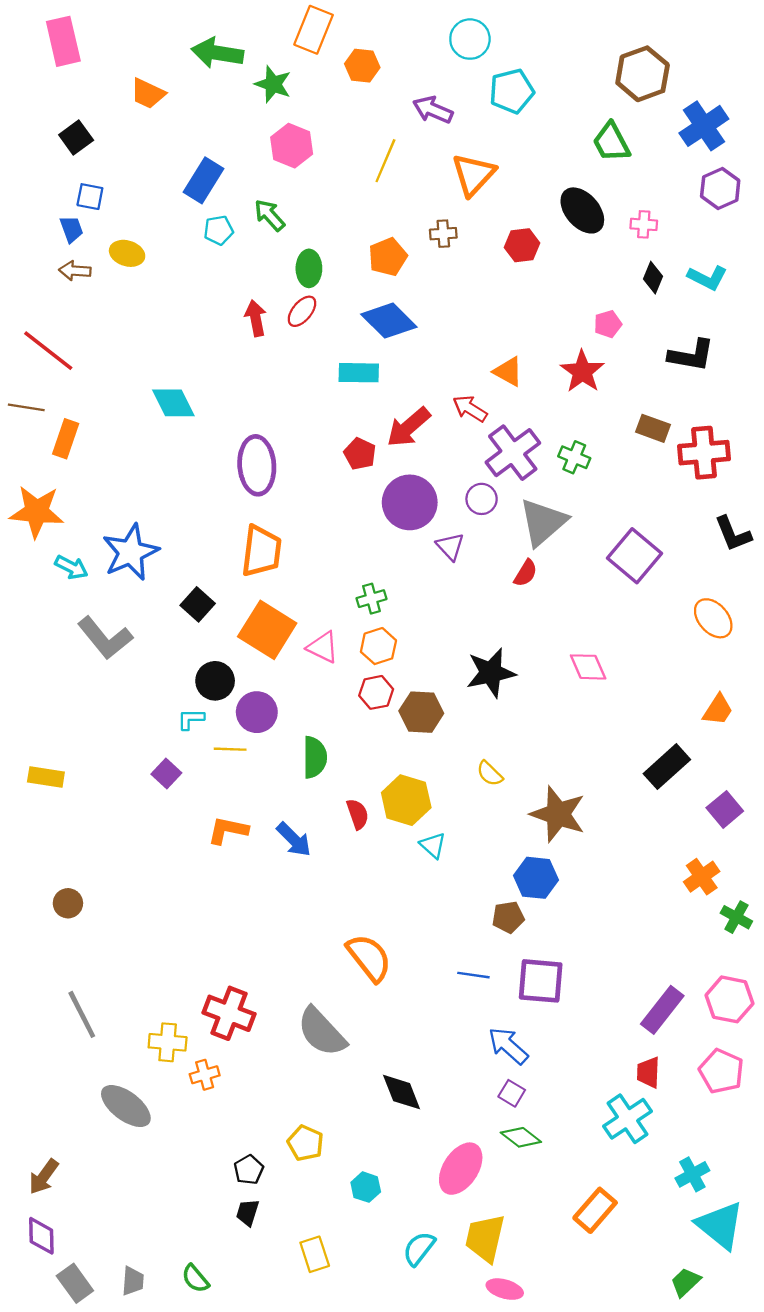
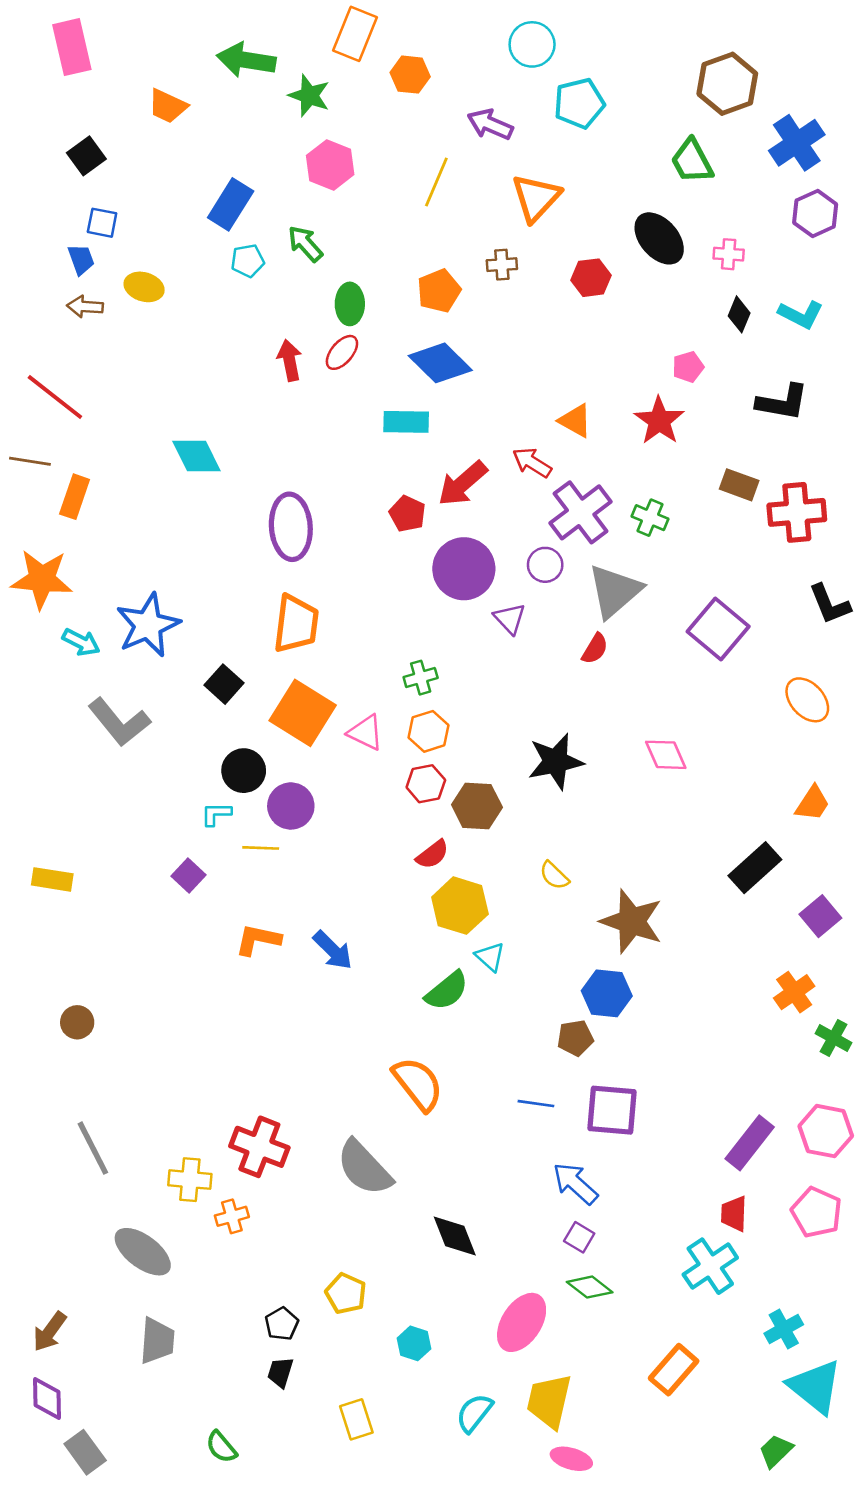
green semicircle: (315, 757) -> (447, 991), moved, turned 51
red semicircle: (358, 814) -> (432, 854), moved, turned 72
gray trapezoid: (133, 1281) -> (157, 1341), moved, size x1.4

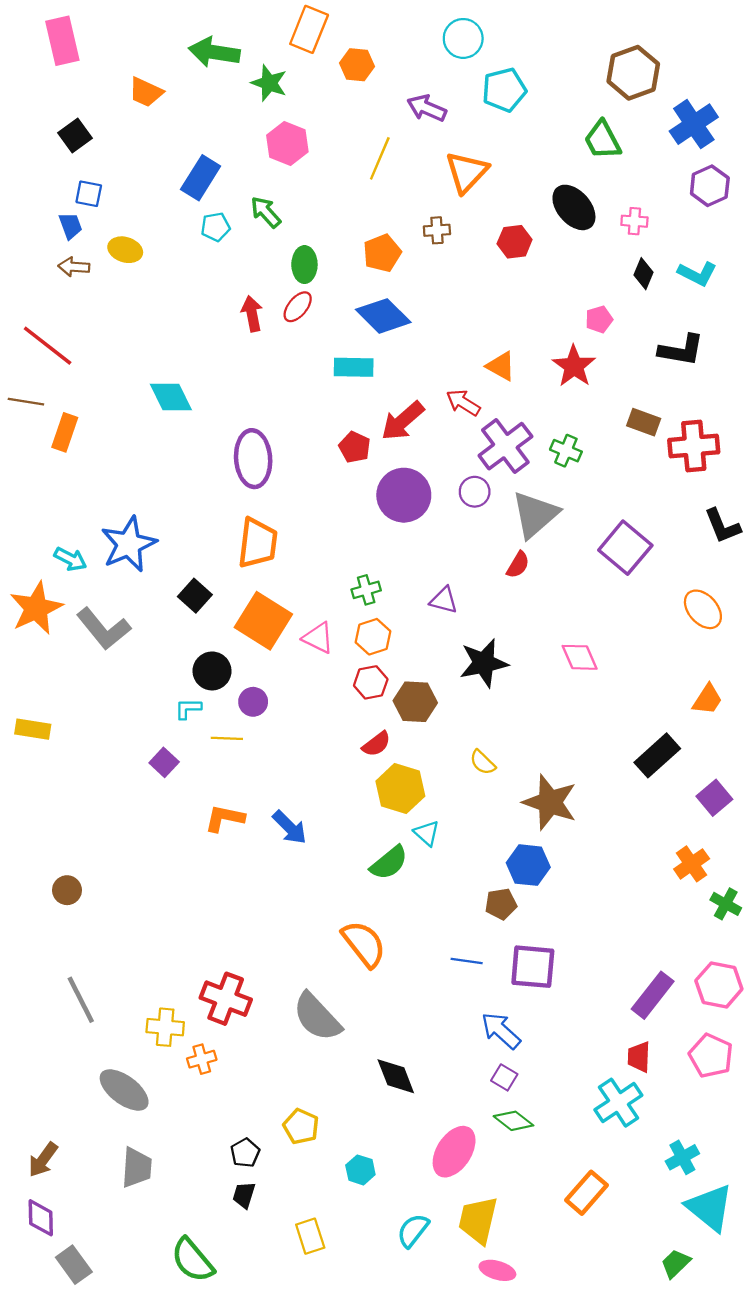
orange star: (42, 579) -> (36, 608), moved, turned -30
purple triangle: (510, 619) -> (444, 600), moved, turned -32
purple circle: (291, 806) -> (253, 702), size x0.7
yellow rectangle: (52, 879) -> (33, 729), moved
green semicircle: (221, 1447) -> (193, 1260), size x1.6

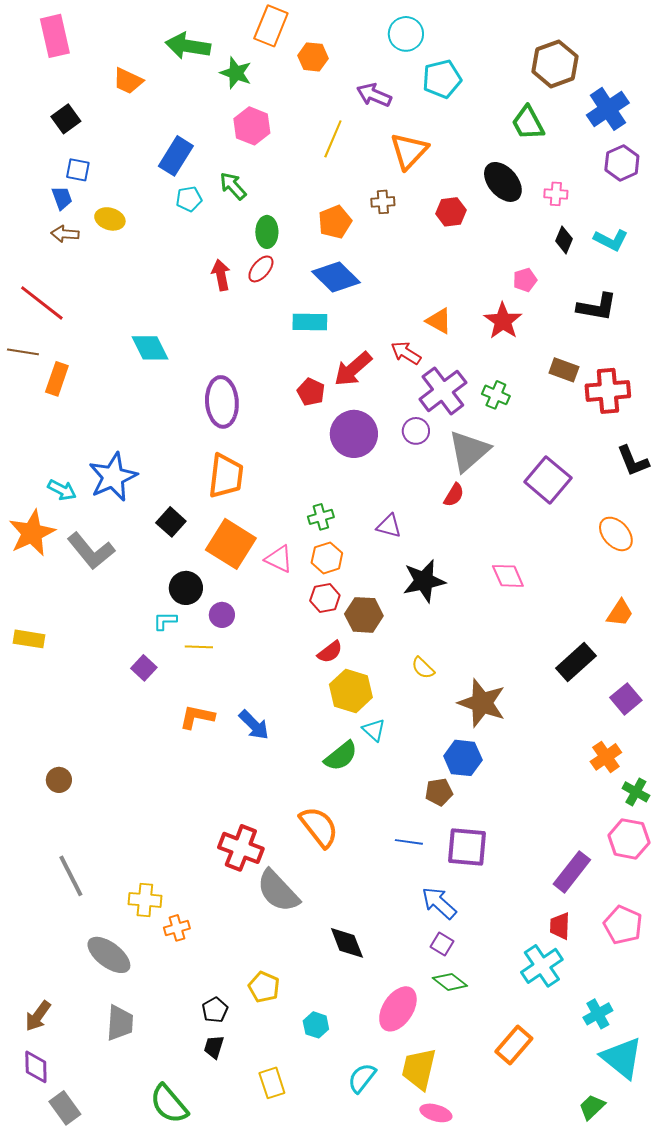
pink hexagon: (719, 985) -> (629, 839), moved
red cross: (226, 999) -> (241, 848), moved

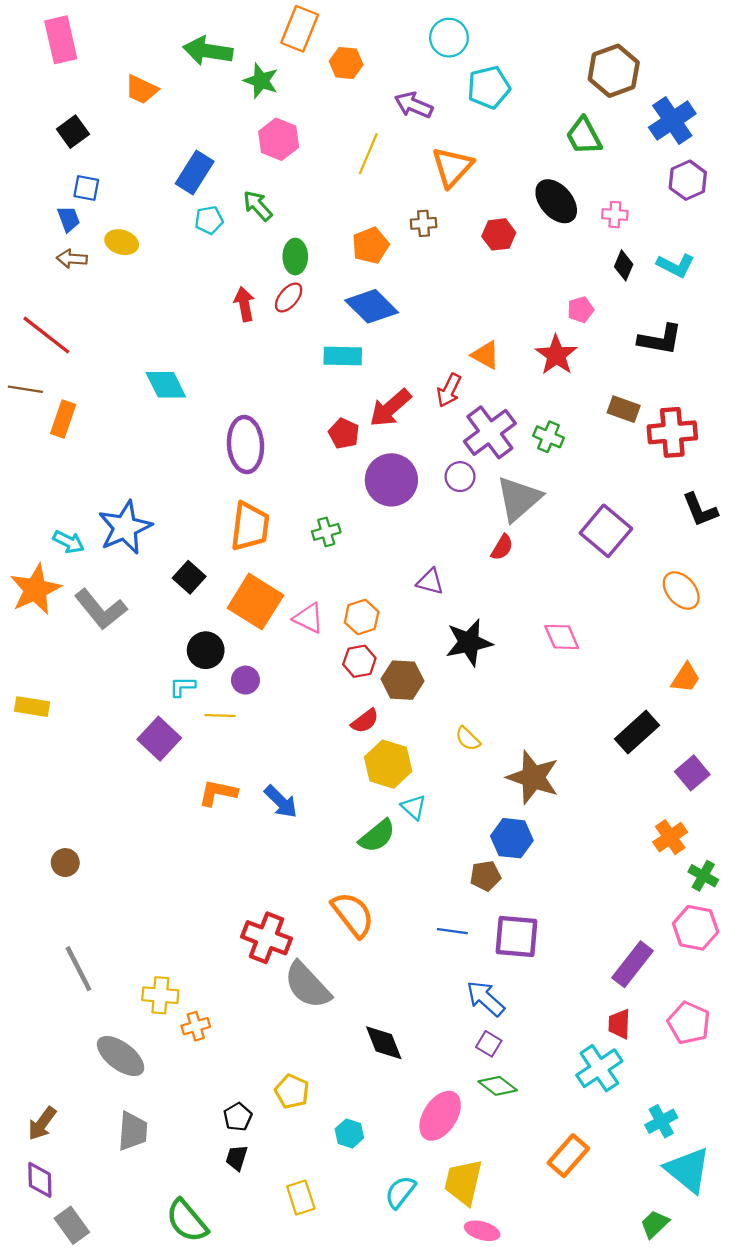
red arrow: (406, 353) -> (449, 390), turned -96
green cross: (321, 517) -> (326, 532), moved
purple square: (144, 668) -> (159, 739), size x1.5

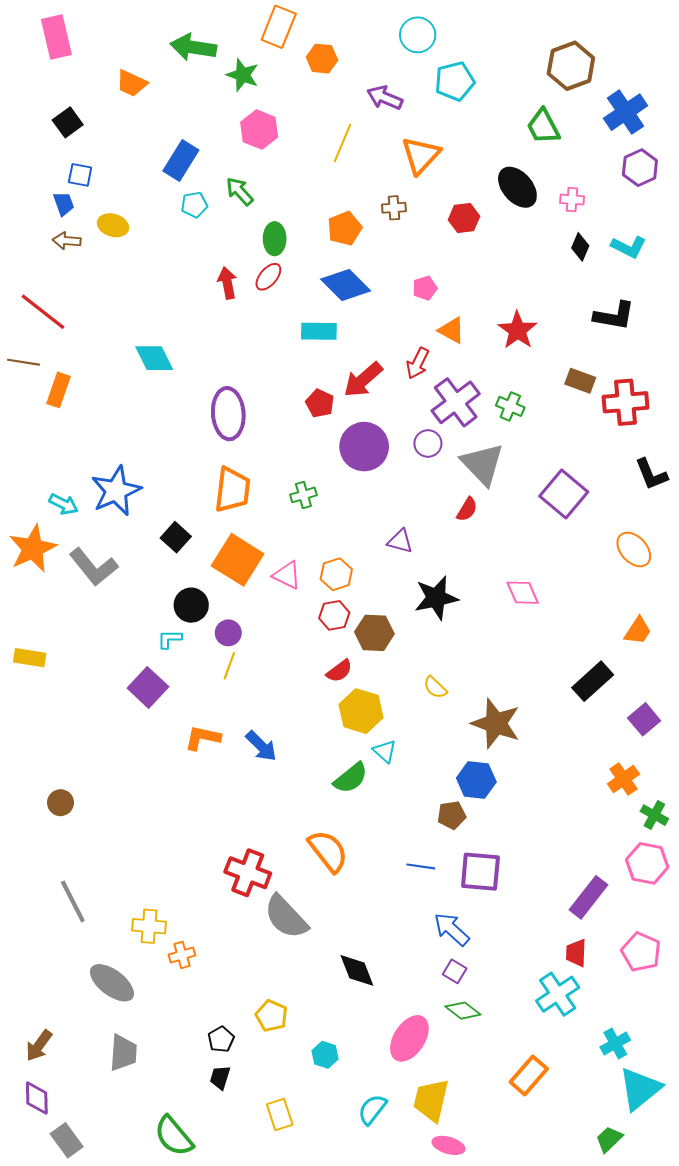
pink pentagon: (581, 310) -> (425, 288), moved
gray triangle: (519, 499) -> (482, 464), turned -33
yellow line: (220, 715) -> (229, 666), moved, turned -72
cyan triangle: (688, 1170) -> (640, 1089), turned 42

